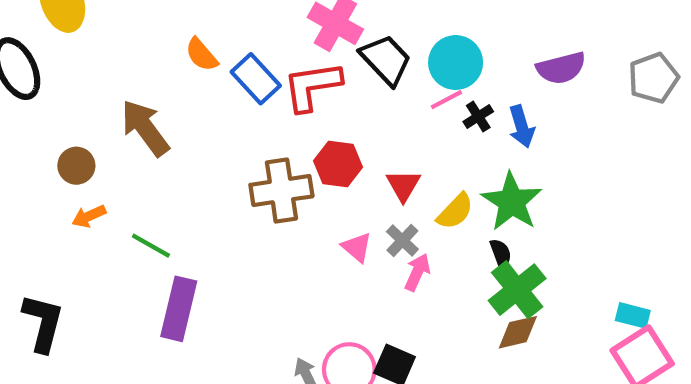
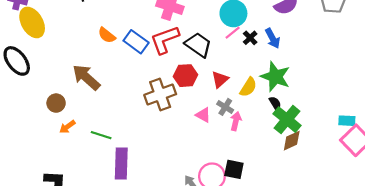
black trapezoid: (386, 60) -> (198, 45), moved
red triangle: (403, 185) -> (220, 80), turned 30

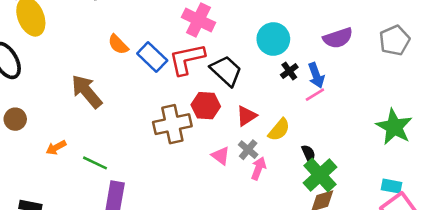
pink line: (233, 33) -> (315, 95), moved
green star: (275, 77) -> (394, 127), moved
brown circle: (56, 103) -> (15, 119), moved

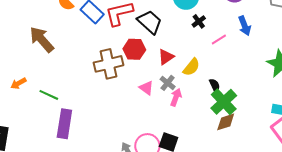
blue arrow: (316, 75) -> (245, 26), moved

